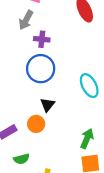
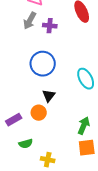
purple cross: (42, 39) -> (50, 26), moved

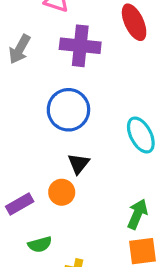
gray arrow: (30, 21) -> (20, 49), moved
purple cross: (50, 26) -> (80, 46), size x1.6

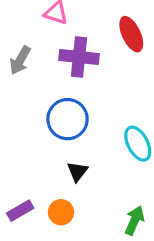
orange circle: (62, 192) -> (61, 212), moved

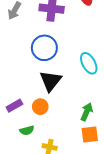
black triangle: (77, 171) -> (51, 81), size x1.6

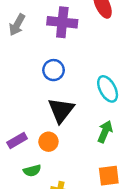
blue circle: (44, 48) -> (54, 70), size x0.7
green arrow: (87, 112) -> (105, 132), moved

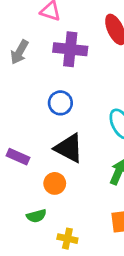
black triangle: (61, 110) -> (69, 148), turned -40
purple rectangle: (17, 140) -> (18, 157), moved, turned 54

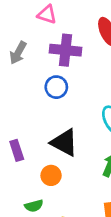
blue circle: (60, 103) -> (56, 87), moved
purple rectangle: (18, 157) -> (17, 150), turned 48

